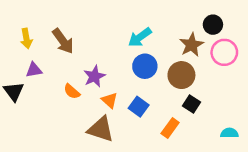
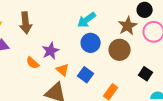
brown arrow: (63, 41) -> (26, 23), turned 30
black square: (192, 104) -> (146, 74), moved

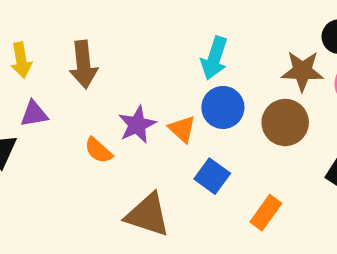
cyan arrow: (87, 20) -> (214, 58), turned -36
brown star: (128, 26) -> (302, 71), turned 30
orange triangle: (63, 70) -> (182, 129), moved

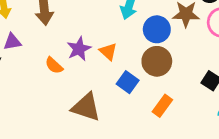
blue circle: (223, 107) -> (157, 29), moved
brown circle: (285, 122) -> (157, 61), moved

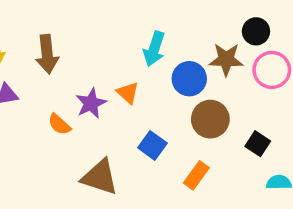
orange triangle: (108, 52) -> (128, 93), moved
brown circle: (157, 61) -> (210, 119), moved

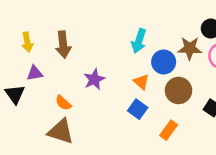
orange triangle: (128, 93) -> (141, 82), moved
orange semicircle: (59, 124) -> (63, 103), moved
brown triangle: (100, 177) -> (61, 131), moved

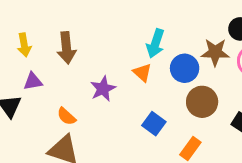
orange triangle: (141, 82) -> (142, 73), moved

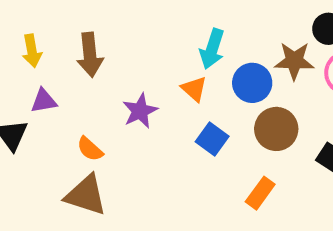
blue square: (154, 124) -> (212, 139), moved

